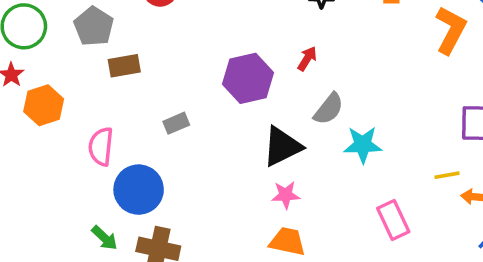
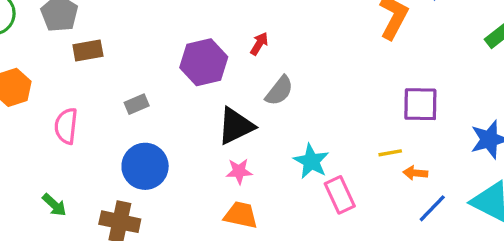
cyan star: (363, 145) -> (311, 161), moved, turned 30
blue circle: (139, 190) -> (145, 166), moved
green arrow: (105, 238) -> (54, 205), moved

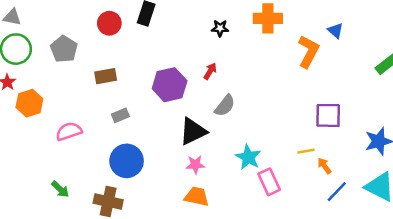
brown rectangle: (88, 50) -> (106, 76), moved
pink semicircle: (66, 126) -> (69, 131), turned 65
orange arrow: (415, 173) -> (324, 166), turned 49

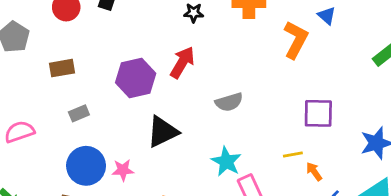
red arrow: (210, 71) -> (182, 62), size x1.6
gray semicircle: (225, 106) -> (229, 102), moved, turned 35
pink star: (195, 165) -> (123, 170), moved

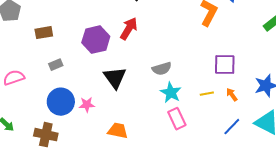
gray semicircle: (229, 102) -> (162, 69), moved
black triangle: (162, 132) -> (115, 78), turned -40
cyan star: (226, 162) -> (171, 93), moved
orange arrow: (314, 171) -> (232, 95), moved

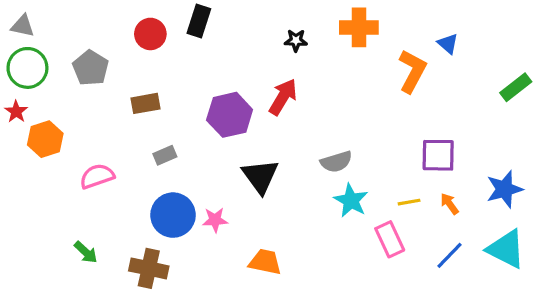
pink rectangle: (177, 119) -> (390, 239), moved

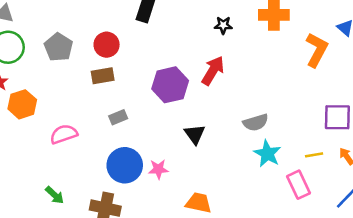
red circle: (150, 34) -> (107, 45), moved
black triangle: (260, 176) -> (195, 134), size x0.7

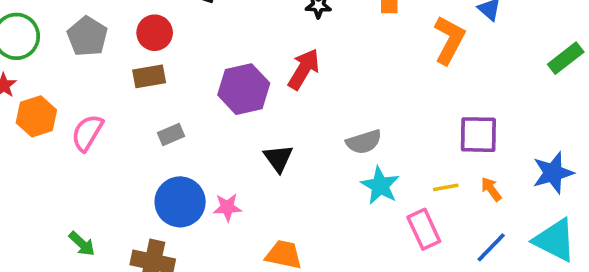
pink semicircle: (64, 134) -> (87, 133), moved, turned -40

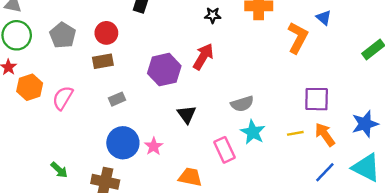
orange arrow: (491, 189) -> (325, 135), size x1.5
pink star: (227, 207) -> (154, 146), turned -30
pink rectangle: (424, 229) -> (224, 150), moved

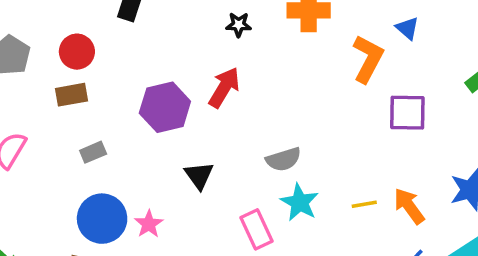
purple square: (317, 99) -> (407, 113), moved

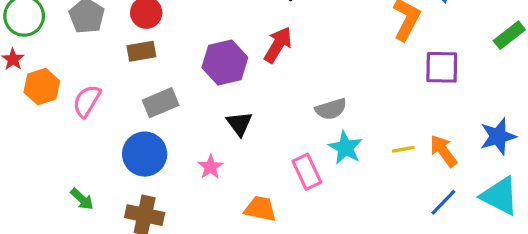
gray rectangle: (93, 152) -> (161, 103), size x1.5
black triangle: (199, 175) -> (239, 124), moved
blue circle: (102, 219) -> (145, 154), moved

